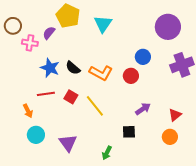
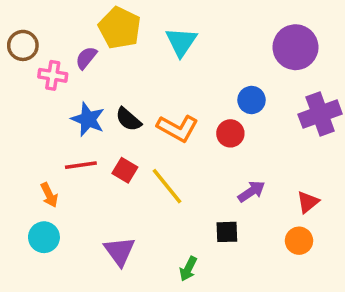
cyan circle: (36, 135) -> (44, 237), moved

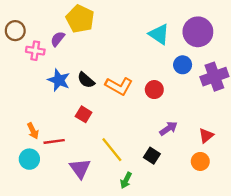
cyan triangle: (181, 42) -> (159, 34), moved, turned -30
blue circle: (252, 100) -> (183, 65), moved
red line: (81, 165) -> (54, 141), moved
yellow line: (167, 186) -> (112, 150), moved
black square: (227, 232) -> (152, 156), turned 35

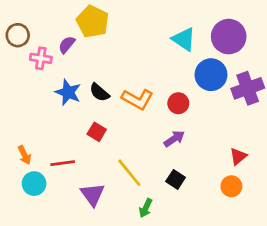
blue circle: (183, 65) -> (211, 75), size x1.5
purple arrow: (168, 128) -> (174, 139), moved
orange arrow: (33, 131) -> (25, 155), moved

